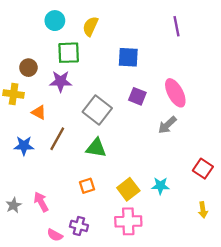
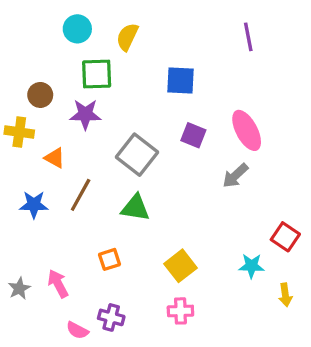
orange square: (87, 186) -> (110, 259), moved
cyan star: (160, 186) -> (251, 266), moved
pink cross: (128, 221) -> (180, 311), size x0.7

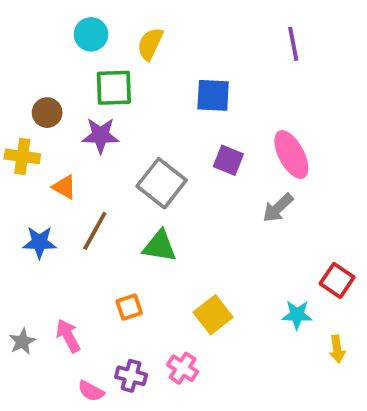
pink cross: (180, 311) -> (183, 368), moved, turned 35

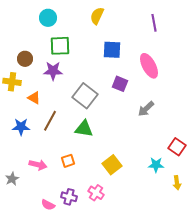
yellow semicircle: (150, 44) -> (97, 16), moved
pink ellipse: (291, 155) -> (149, 66), moved
pink arrow: (68, 336) -> (38, 165), moved, turned 132

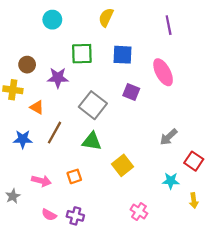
green square: (60, 46) -> (82, 54), moved
gray arrow: (146, 109) -> (169, 137), moved
yellow square: (112, 165) -> (122, 165), moved
pink cross: (96, 193) -> (139, 212), moved
pink semicircle: (48, 205) -> (49, 215), moved

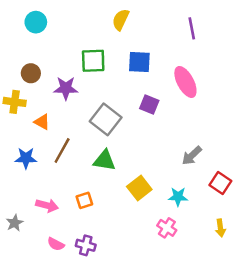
cyan circle: (52, 20) -> (36, 22), moved
cyan star: (171, 181) -> (178, 197), moved
pink cross: (139, 212) -> (167, 228), moved

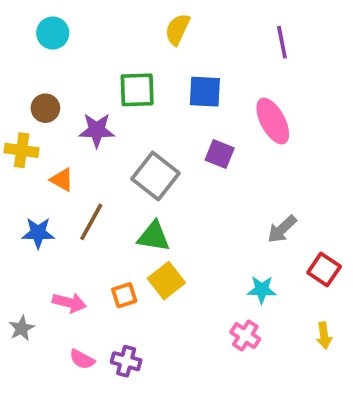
yellow square: (139, 188) -> (166, 281), moved

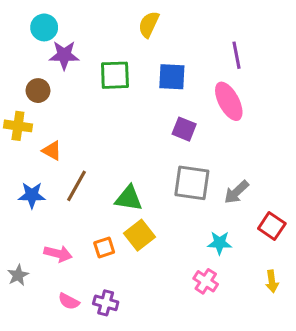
purple line: (282, 42) -> (236, 55), moved
purple star: (97, 130) -> (64, 55), moved
gray square: (155, 176) -> (192, 183), moved, turned -30

